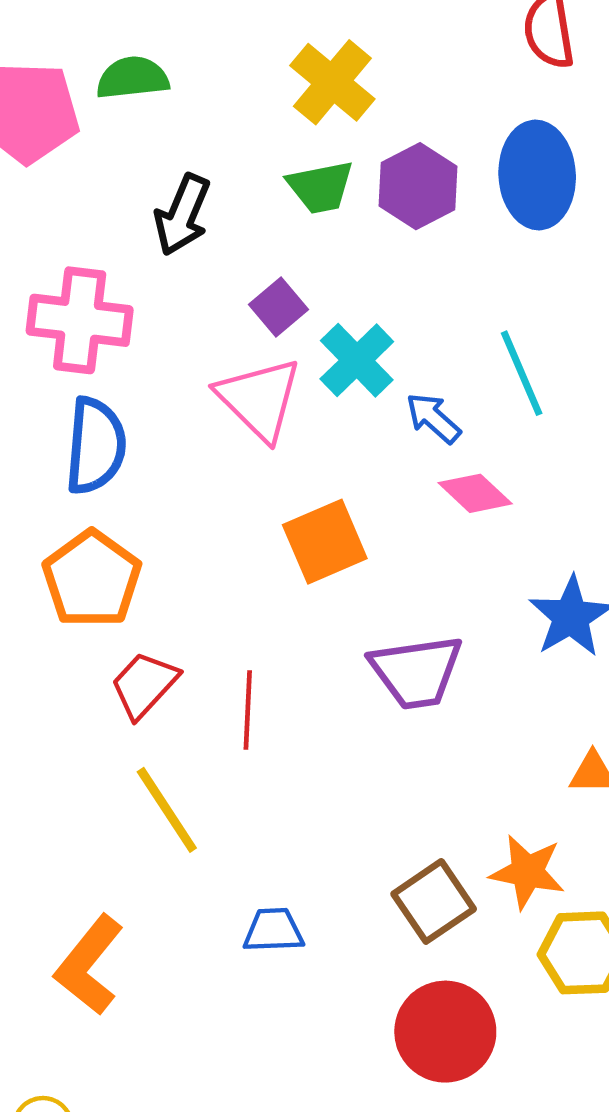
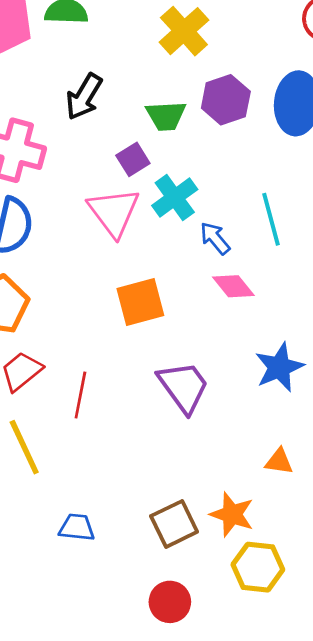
green trapezoid: (321, 187) -> (166, 116), moved
purple trapezoid: (416, 672) -> (183, 387), turned -126
red circle: (445, 1032) -> (170, 602), size x0.7

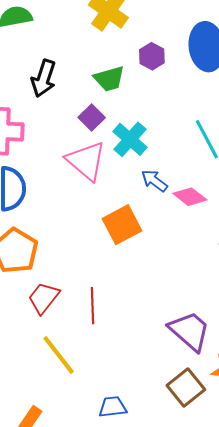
purple hexagon: (226, 100) -> (152, 56), size x0.7
blue arrow: (215, 238) -> (154, 181), moved
purple trapezoid: (183, 387) -> (190, 331), moved

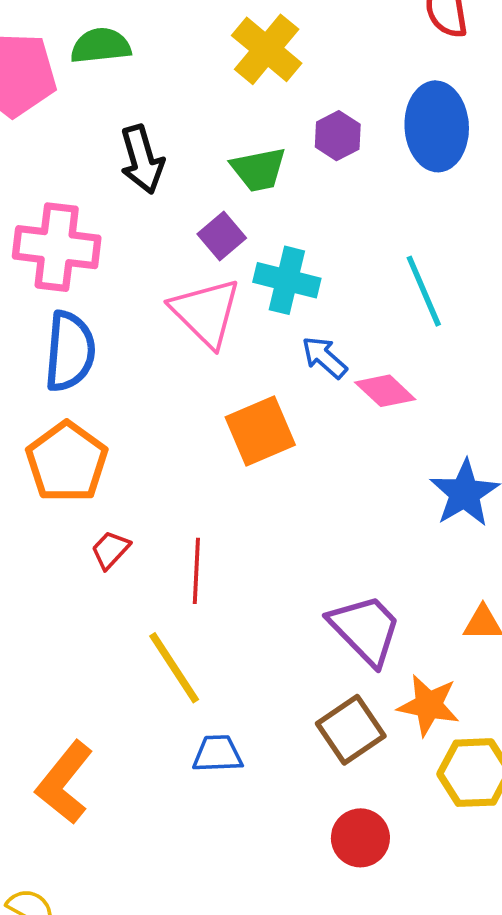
black arrow: (44, 78) -> (142, 159), turned -39
cyan cross: (130, 139) -> (287, 280), turned -32
red trapezoid: (44, 298) -> (110, 550), size x0.7
yellow line: (59, 355) -> (174, 668), moved

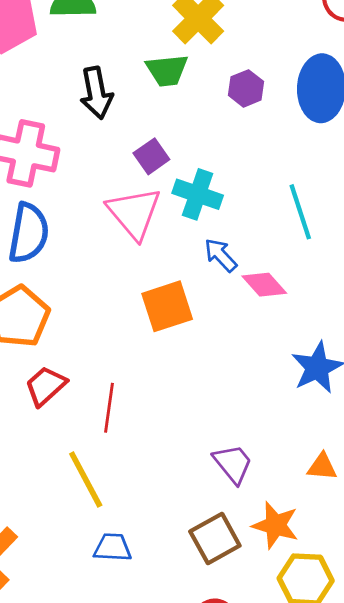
green trapezoid: (259, 170) -> (167, 70), moved
red trapezoid: (110, 550) -> (46, 386), size x1.4
purple trapezoid: (365, 630) -> (233, 464), size x0.7

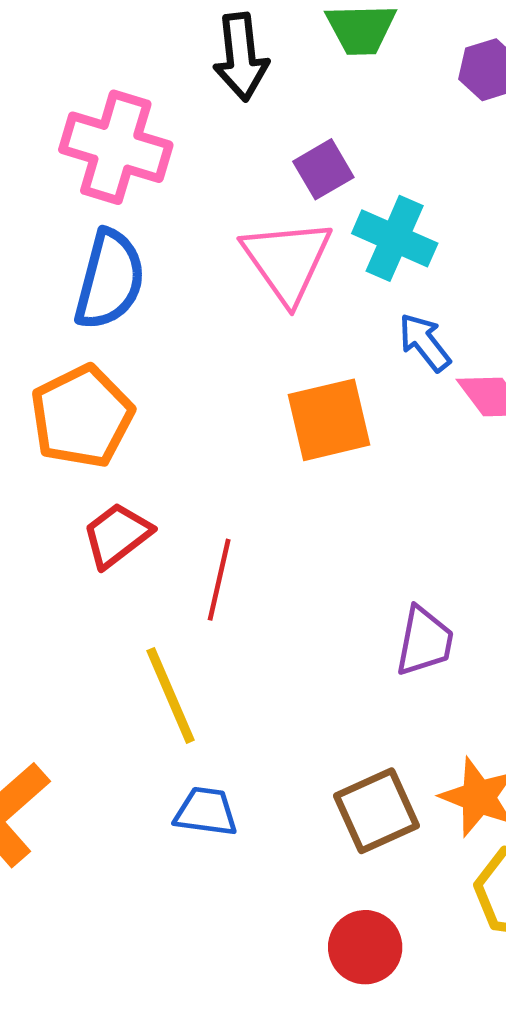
purple trapezoid: (233, 464) -> (424, 641), moved, turned 45

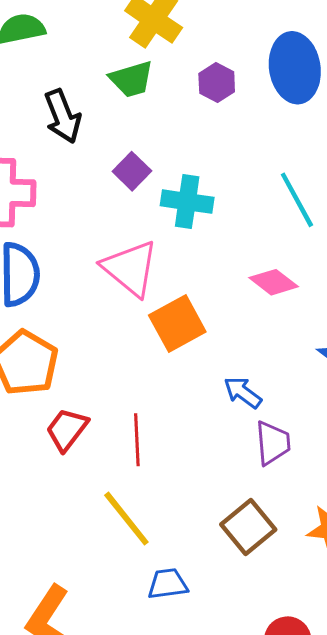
pink triangle: (287, 261) -> (130, 268), moved
blue arrow: (425, 342) -> (243, 392), moved
brown square: (376, 811) -> (248, 527), moved

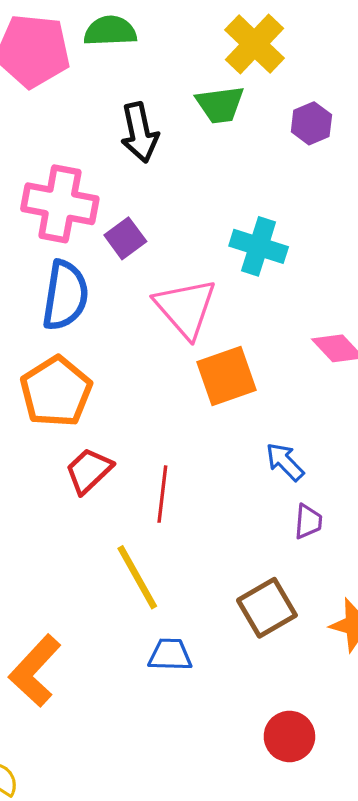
purple square: (132, 171) -> (125, 238), moved
purple trapezoid: (273, 443) -> (308, 522), size x0.7

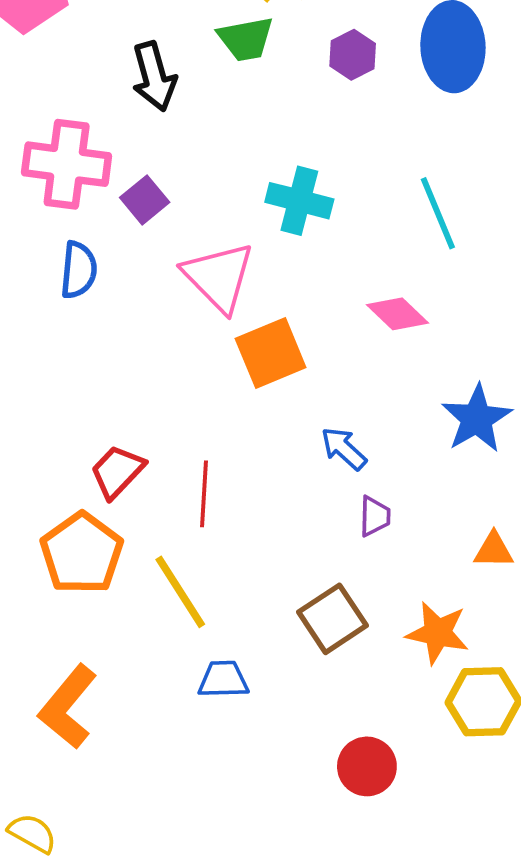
blue semicircle: (65, 295) -> (79, 270), size x0.7
orange pentagon: (56, 392) -> (82, 553), moved

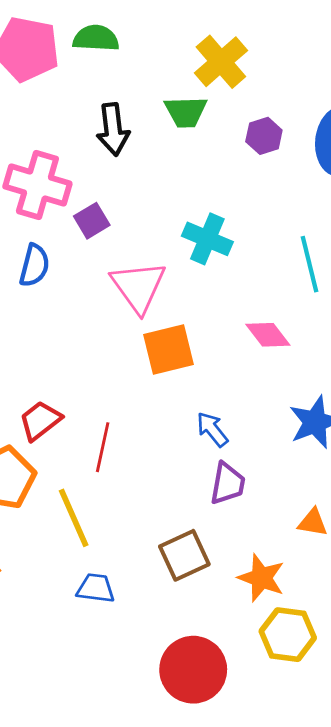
purple trapezoid: (375, 516) -> (228, 483), size x1.4
red circle: (367, 766) -> (193, 670), size x1.5

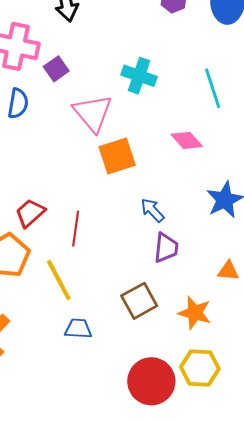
yellow hexagon: (288, 635) -> (200, 368), moved

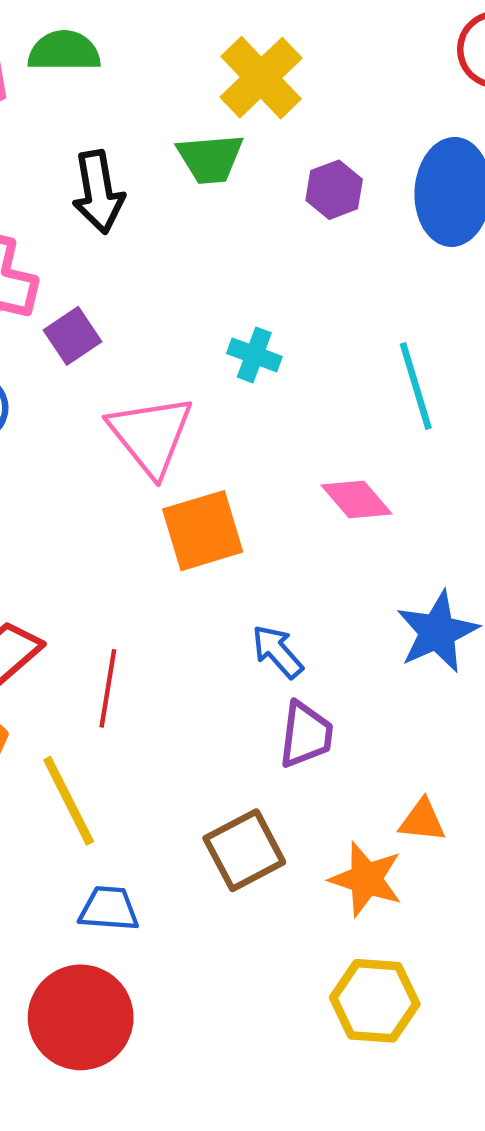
cyan cross: (139, 76) -> (254, 355), size x0.7
orange triangle: (228, 271) -> (422, 821), moved
red circle: (151, 381) -> (81, 1017), moved

